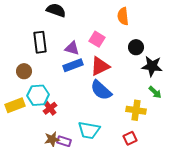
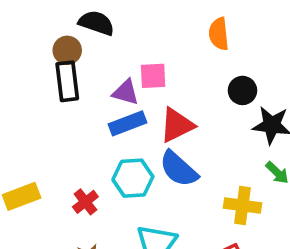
pink square: (97, 39) -> (153, 76), moved, turned -35
brown circle: (24, 71) -> (67, 50), moved
cyan hexagon: (38, 95) -> (133, 178), moved

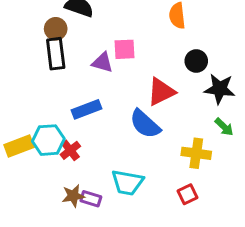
blue rectangle: (127, 123) -> (86, 109), moved
red triangle: (177, 125) -> (161, 92), moved
cyan hexagon: (133, 178) -> (48, 140), moved

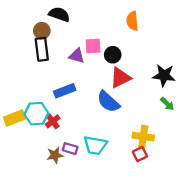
black circle: (196, 61) -> (113, 55), moved
yellow cross: (196, 153) -> (143, 137), moved
purple rectangle: (91, 199) -> (70, 149), moved

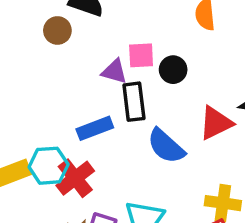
black rectangle: (42, 49) -> (134, 102), moved
red triangle: (120, 78) -> (216, 123), moved
red cross: (53, 121) -> (75, 178), size x1.5

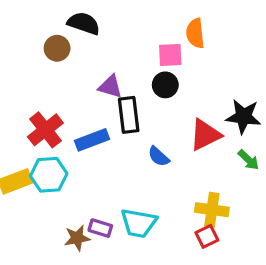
pink square: (141, 55) -> (170, 55), moved
blue semicircle: (166, 146) -> (159, 156), size x0.6
red cross: (75, 178) -> (45, 130), moved

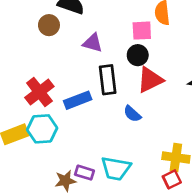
purple triangle: (110, 87) -> (93, 43), moved
red triangle: (205, 135) -> (150, 80), moved

